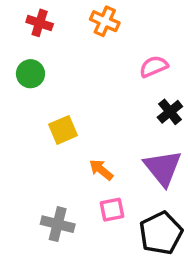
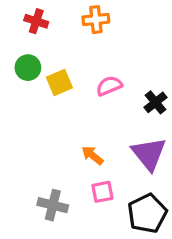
orange cross: (105, 21) -> (96, 20), turned -30
pink semicircle: (154, 66) -> (109, 86), moved
yellow square: (63, 130) -> (59, 82), moved

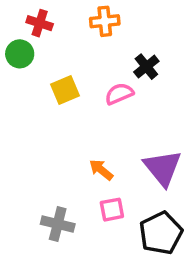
green circle: (28, 68) -> (20, 54), moved
black cross: (155, 102) -> (146, 67), moved

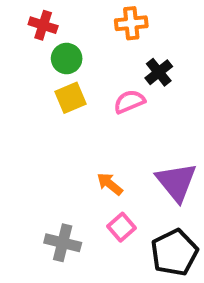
orange cross: (105, 21) -> (131, 23), moved
green circle: (20, 54) -> (67, 59), moved
pink square: (112, 210) -> (121, 227), turned -30

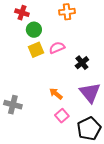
black cross: (159, 72) -> (82, 63), moved
pink semicircle: (129, 102) -> (57, 48), moved
gray cross: (63, 243) -> (13, 105), moved

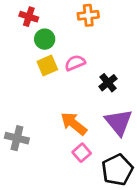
orange arrow: (56, 94) -> (74, 124), size x1.5

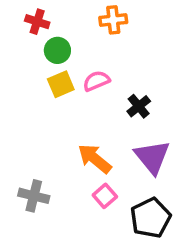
gray cross: (17, 138) -> (34, 196), moved

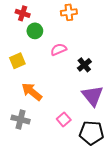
yellow square: (61, 84) -> (17, 61), moved
orange arrow: (95, 159) -> (32, 92), moved
black pentagon: (150, 218) -> (92, 133), turned 30

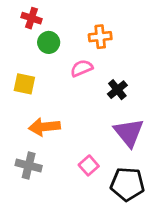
orange cross: (69, 12) -> (100, 37), moved
yellow square: (17, 61) -> (24, 84), turned 35
orange arrow: (32, 92) -> (44, 127), turned -45

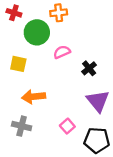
red cross: (31, 18) -> (14, 13), moved
orange cross: (100, 37) -> (59, 13), moved
green circle: (49, 42) -> (37, 32), size x1.5

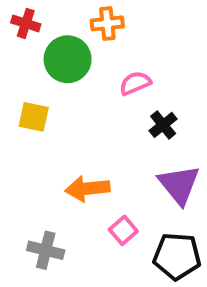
pink semicircle: (62, 52) -> (135, 83), moved
orange arrow: (34, 97) -> (87, 189), moved
gray cross: (22, 126) -> (46, 250), moved

